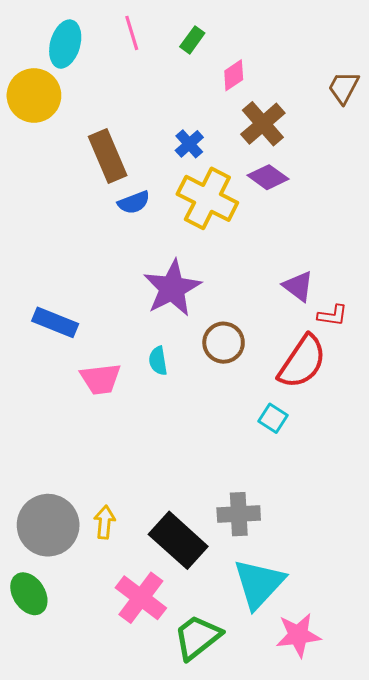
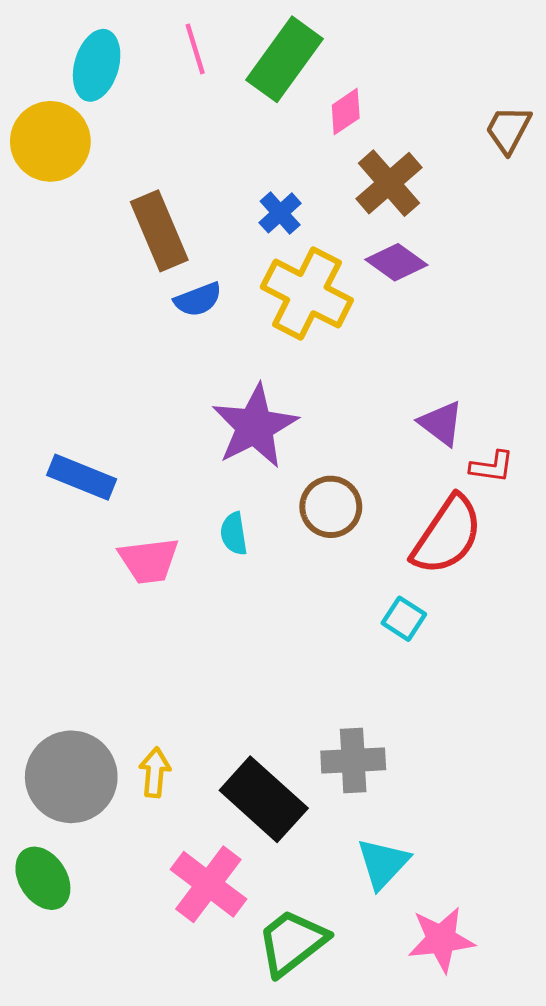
green rectangle: (192, 40) -> (285, 59), size x2.0
cyan triangle: (259, 584) -> (383, 863), size x0.7

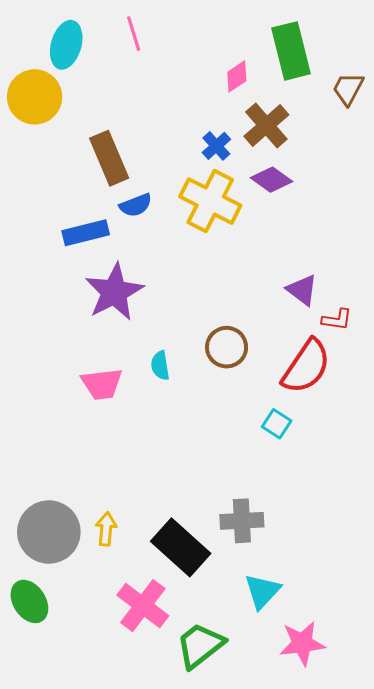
green rectangle: (285, 59) -> (291, 51), moved, turned -50
blue cross: (280, 213) -> (216, 146), moved
purple star: (255, 426) -> (114, 292), moved
blue rectangle: (82, 477) -> (86, 233), moved, turned -36

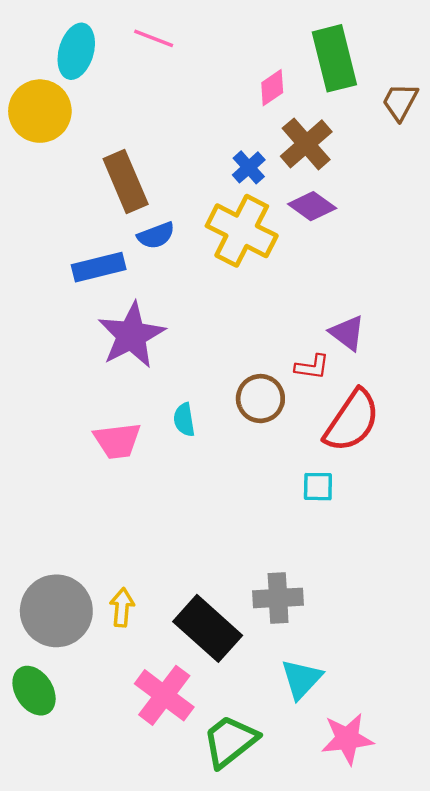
pink line: (134, 34) -> (154, 38), turned -52
red L-shape: (337, 320) -> (312, 367), moved
cyan square: (277, 424) -> (318, 487), turned -32

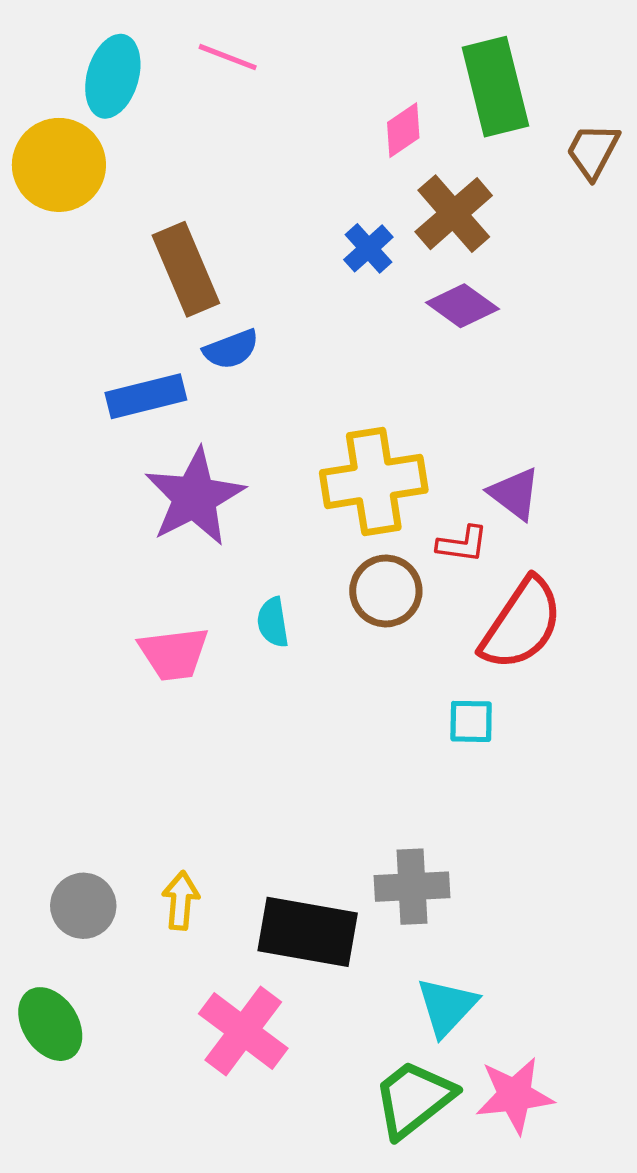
yellow cross: (242, 231) -> (374, 481), moved, turned -36
gray circle: (56, 611) -> (83, 906), size x0.6
black rectangle: (208, 628) -> (308, 932), turned -32
green trapezoid: (230, 741) -> (414, 1099), moved

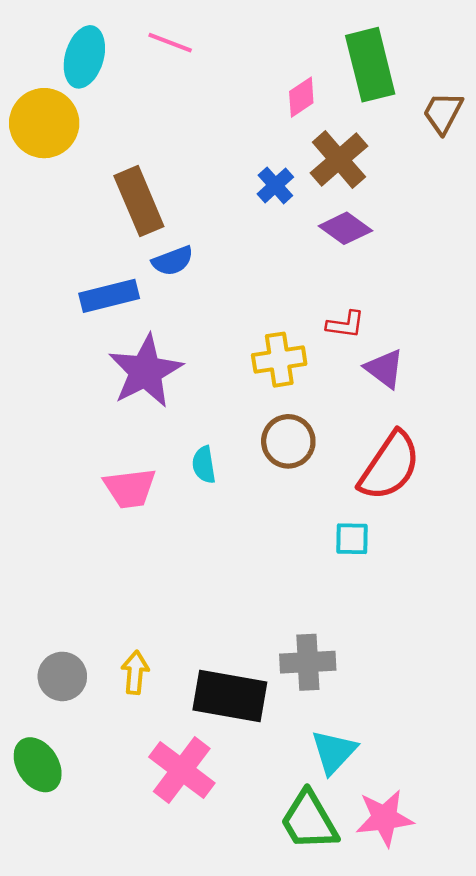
yellow cross: (374, 481) -> (279, 360), size x0.7
red L-shape: (462, 544) -> (345, 324), moved
green trapezoid: (414, 1099) -> (309, 821), turned -82

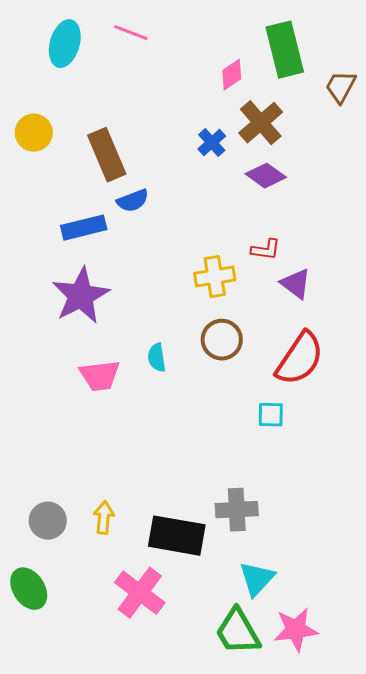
yellow circle: (44, 123) -> (34, 133), moved, size x0.7
purple star: (145, 371) -> (81, 296), moved

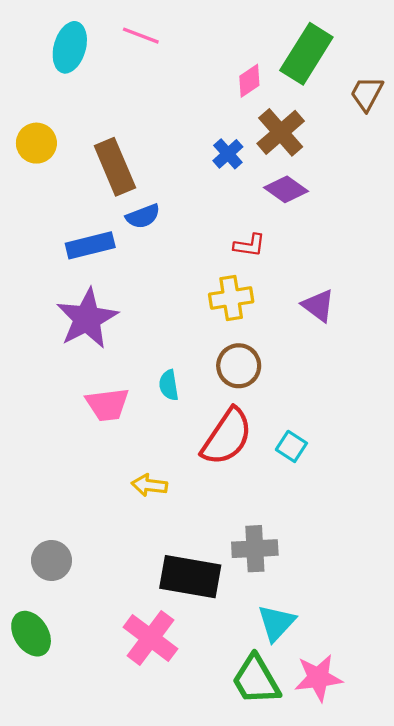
green rectangle: (285, 50) -> (306, 54), turned 46
red L-shape: (266, 250) -> (249, 245), moved
red semicircle: (300, 359) -> (227, 437), moved
cyan square: (271, 415) -> (291, 446), turned 32
yellow arrow: (104, 518) -> (149, 485), moved, turned -88

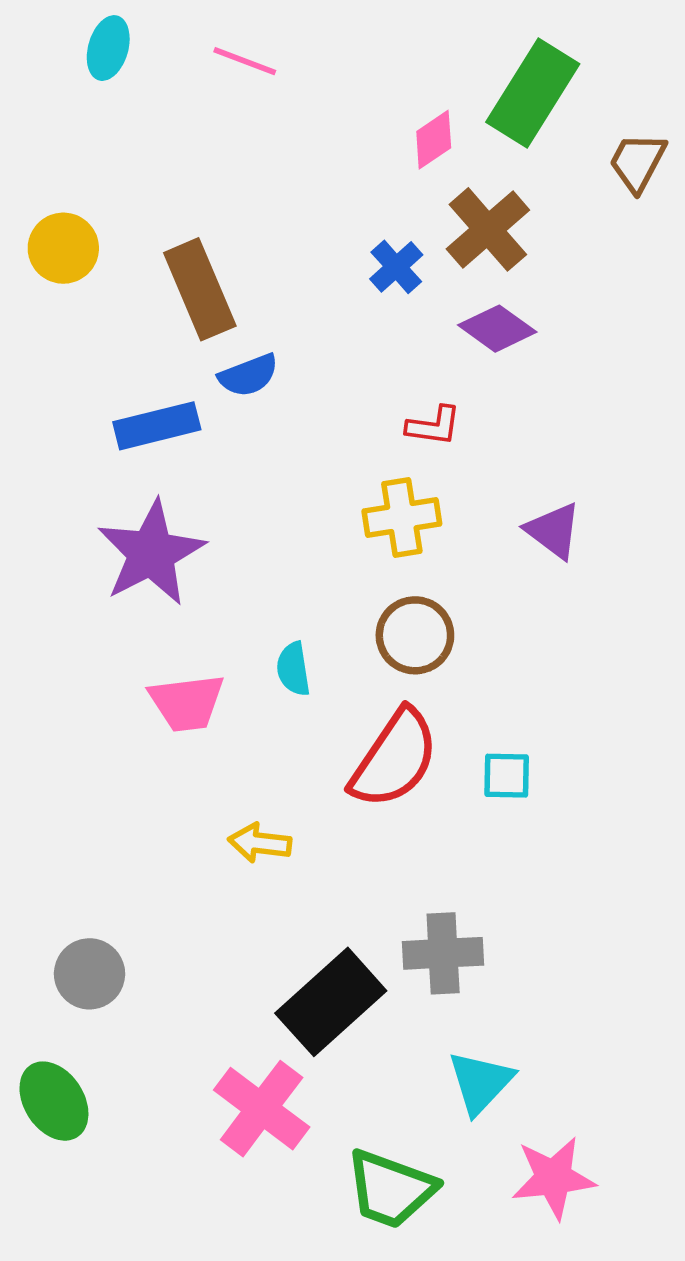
cyan ellipse: (70, 47) -> (108, 48), moved, size x0.7
cyan square: (291, 446) -> (507, 776), turned -32
black rectangle: (190, 577) -> (331, 1002), turned -52
green trapezoid: (256, 680) -> (391, 1189), moved, turned -40

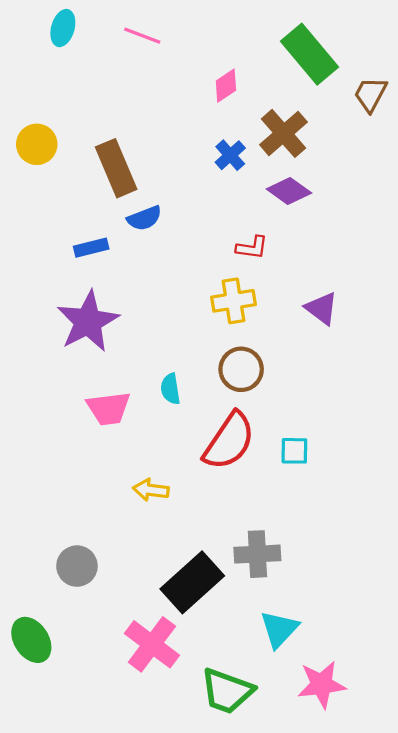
green rectangle: (533, 93) -> (310, 54), turned -72
pink diamond: (434, 140) -> (226, 86), moved
blue rectangle: (157, 426) -> (91, 248), size x0.7
gray circle: (90, 974) -> (77, 566), moved

